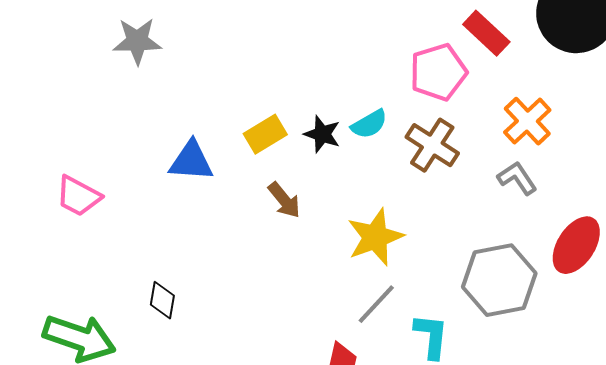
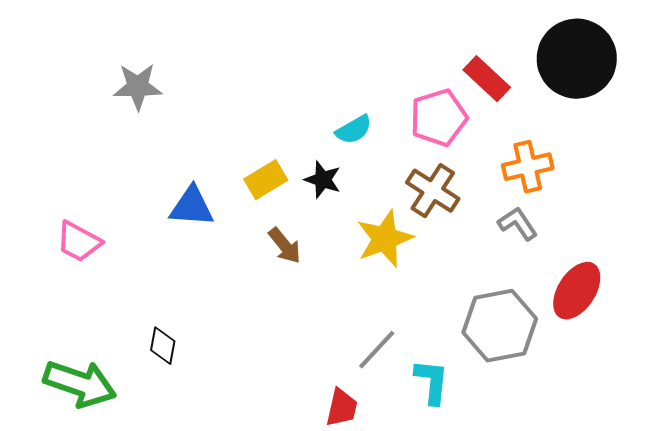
orange cross: (527, 121) -> (528, 167), turned 30
cyan semicircle: (369, 124) -> (354, 130), moved
yellow star: (375, 237) -> (385, 239), moved

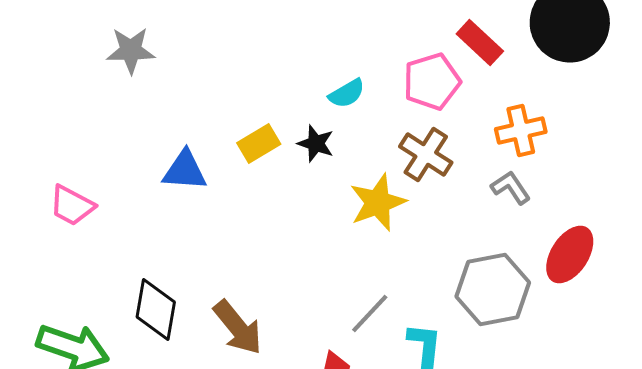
brown arrow: (285, 246) -> (238, 328), moved, size x1.5
black diamond: (163, 346) -> (156, 310), size x1.6

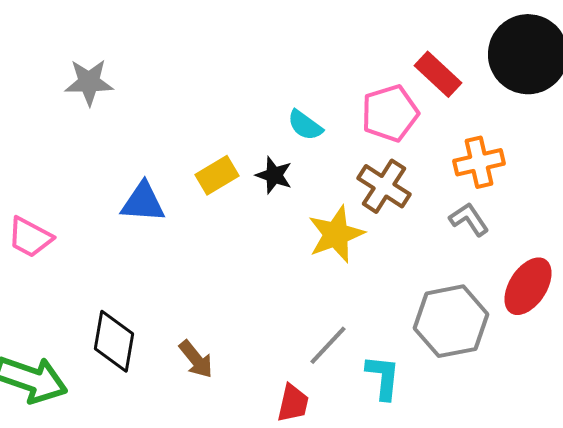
cyan semicircle: (347, 94) -> (305, 125), turned 66
brown arrow: (238, 328) -> (196, 359), size x0.7

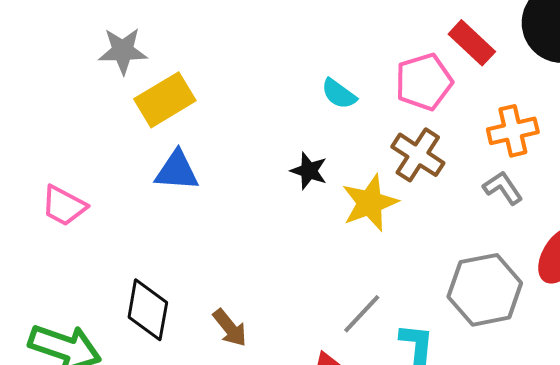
yellow rectangle: (217, 175) -> (165, 100), moved, size x1.4
black star: (274, 175) -> (309, 171), moved

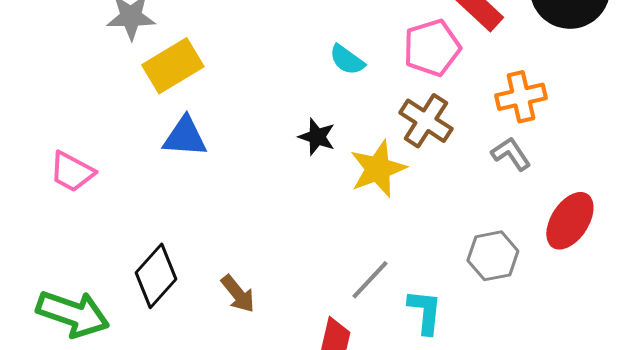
gray hexagon: (485, 290) -> (493, 256), size x0.7
black diamond: (148, 310) -> (156, 276), turned 32

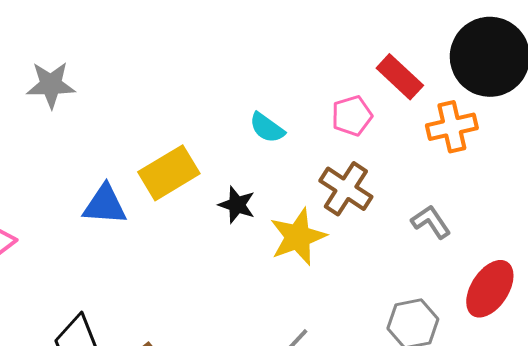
pink pentagon: (432, 48) -> (352, 116), size x0.7
yellow rectangle: (173, 66) -> (169, 173), moved
orange cross: (521, 97) -> (452, 127), moved

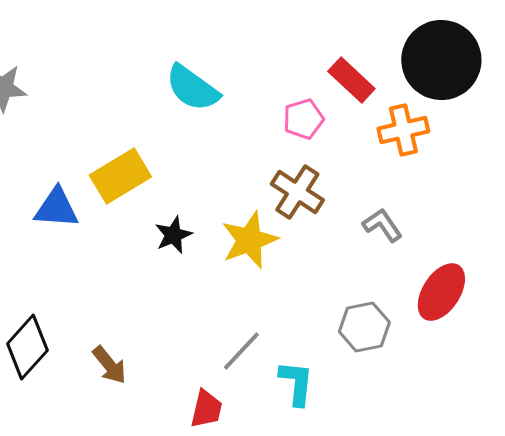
cyan semicircle: (267, 128) -> (192, 88), moved, size x1.5
black star: (237, 205) -> (173, 235), moved, turned 30

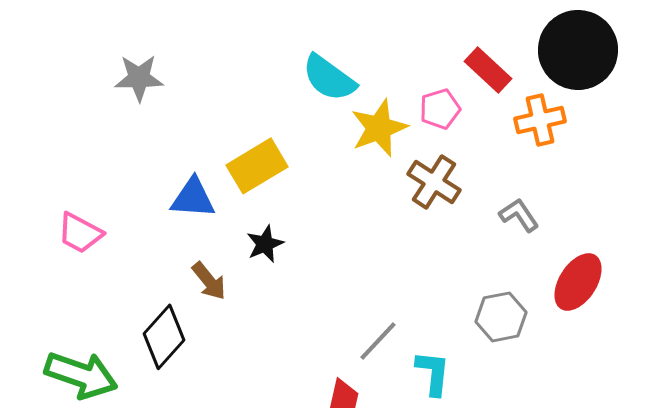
black star: (173, 235) -> (265, 244), moved
yellow star: (249, 240) -> (379, 128), moved
brown arrow: (109, 365) -> (209, 281), moved

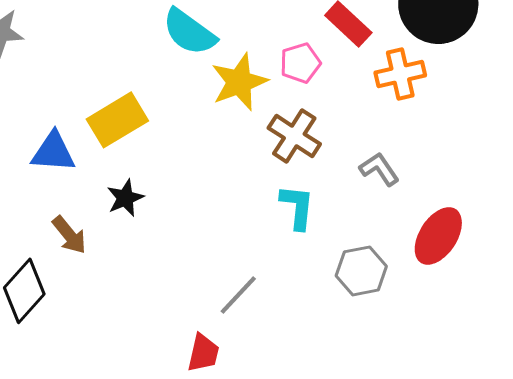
cyan L-shape: (433, 373) -> (297, 207), moved

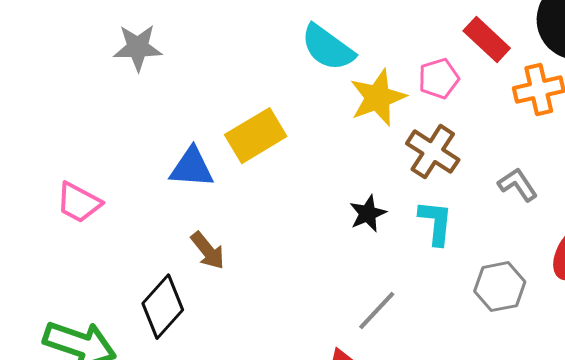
black star: (125, 198) -> (368, 214), moved

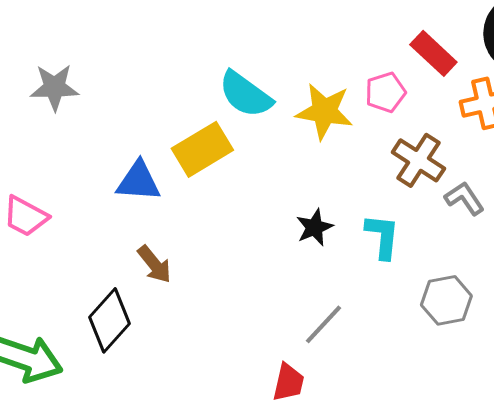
gray star: (138, 48) -> (54, 87), moved
cyan semicircle: (328, 48) -> (245, 94), moved
yellow star: (378, 98) -> (324, 111), turned 30
brown cross: (433, 152) -> (418, 160), moved

